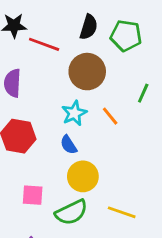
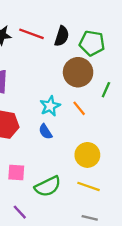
red line: (44, 44) -> (31, 34), moved
brown circle: (87, 72) -> (78, 72), moved
yellow circle: (83, 176) -> (87, 155), moved

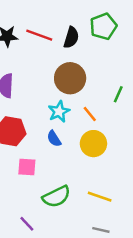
green pentagon: (92, 43) -> (103, 26), moved, turned -30
brown circle: (78, 72) -> (70, 78), moved
yellow circle: (87, 155) -> (93, 144), moved
pink square: (16, 172) -> (27, 167), moved

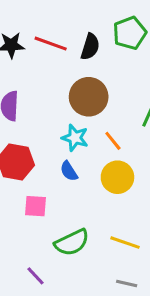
cyan star: (59, 112) -> (75, 138), turned -30

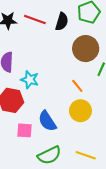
brown circle: (89, 97) -> (86, 49), moved
cyan star: (75, 138) -> (30, 80), moved
blue semicircle: (69, 171) -> (47, 121), moved, size x1.5

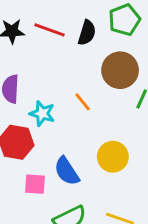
orange line: (77, 86) -> (83, 102), moved

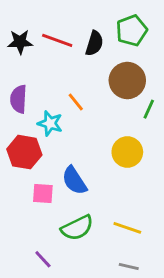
orange line: (83, 102) -> (76, 102), moved
yellow circle: (113, 157) -> (127, 152), moved

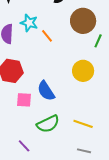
cyan star: (50, 123) -> (29, 23), moved

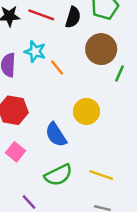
yellow circle: (83, 71) -> (86, 111), moved
pink square: (24, 100) -> (16, 152), moved, turned 35

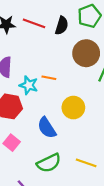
cyan star: (35, 52) -> (29, 85), moved
orange line: (57, 67) -> (49, 78), moved, turned -40

